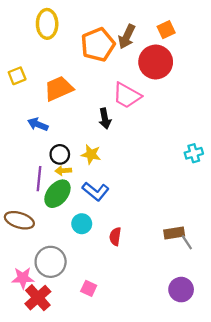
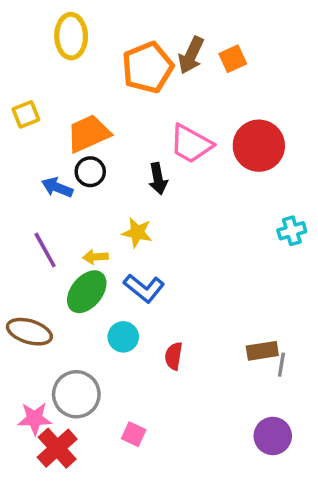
orange square: (166, 30) -> (233, 59), moved
red circle: (156, 62) -> (259, 146), moved
black circle: (60, 154) -> (90, 172), moved
purple line: (39, 179) -> (45, 250), moved, turned -35
gray line: (187, 242) -> (281, 365), turned 42

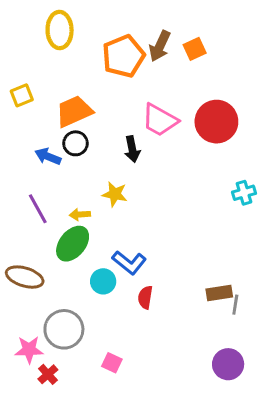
blue L-shape: (144, 288) -> (129, 262), moved
red cross: (57, 448) -> (48, 374), size x0.6

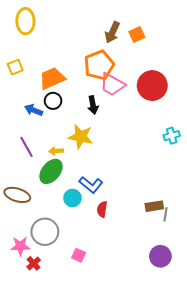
yellow ellipse: (60, 30) -> (25, 21), moved
orange pentagon: (123, 56) -> (99, 65), moved
yellow star: (115, 194) -> (81, 137), size x1.4

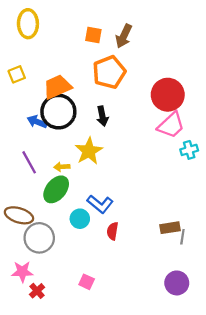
orange square: (137, 34) -> (93, 35), moved, turned 35
pink trapezoid: (112, 85) -> (171, 125), moved, turned -72
black circle: (53, 101) -> (58, 112), size x1.8
yellow star: (81, 137) -> (89, 151), turned 30
gray circle: (45, 232) -> (39, 238), moved

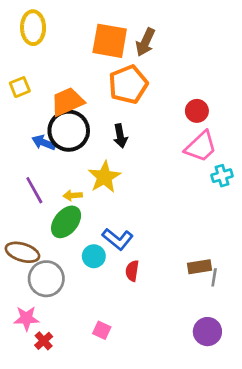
orange square: (93, 35) -> (110, 41), size x1.8
red circle: (168, 95) -> (197, 111), size x0.6

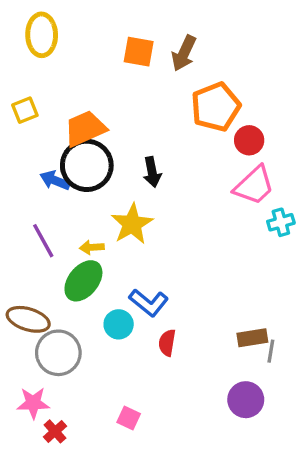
orange square: (110, 41) -> (139, 52), size x0.7
orange pentagon: (128, 84) -> (216, 107), moved
purple circle: (207, 332) -> (246, 400), moved

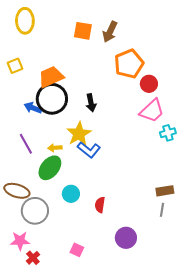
blue L-shape: (149, 303) -> (89, 150), moved
brown rectangle: (252, 338) -> (165, 191), moved
purple circle: (246, 400) -> (126, 238), moved

